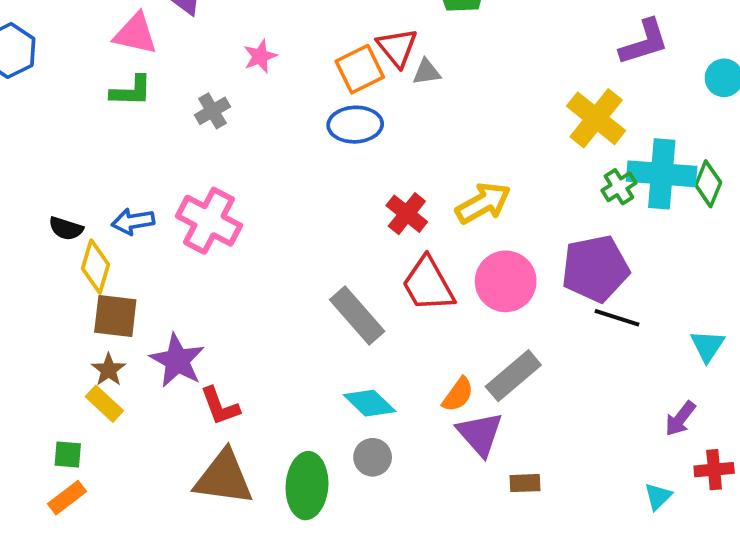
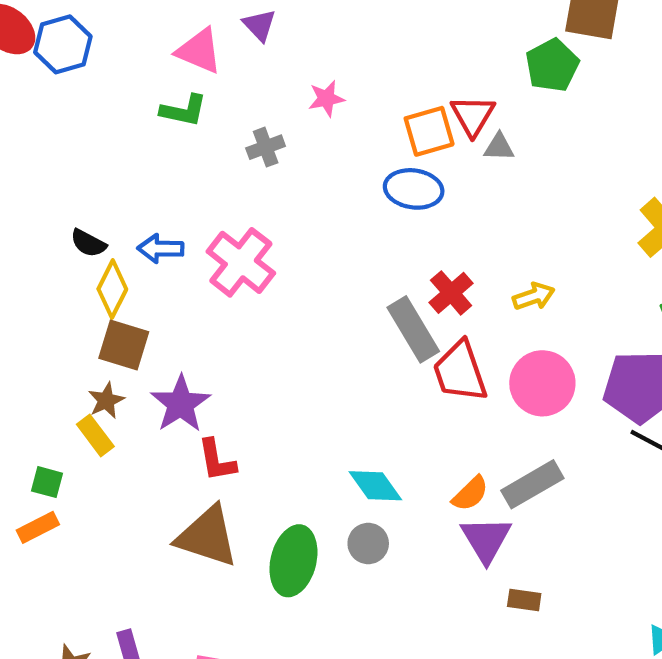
yellow arrow: (483, 203) -> (534, 296), size x0.7
gray rectangle: (357, 315) -> (413, 329), moved

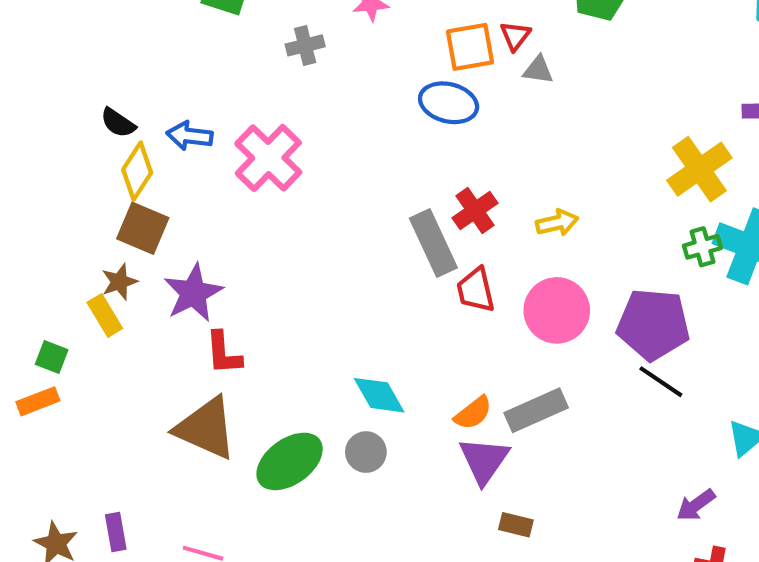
red triangle: (473, 116) -> (515, 36), size x0.7
red trapezoid: (460, 372) -> (476, 290), size x0.7
green ellipse: (293, 561) -> (290, 461), turned 34

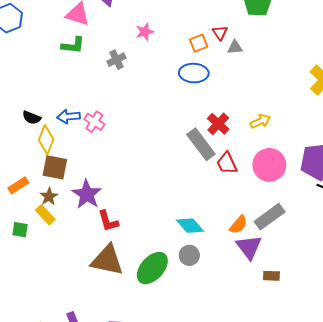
orange square: (470, 47) -> (199, 43), size x0.7
pink cross: (268, 158) -> (94, 122), moved, size x0.6
green square: (52, 357) -> (20, 230), moved
orange rectangle: (38, 401) -> (18, 185), moved

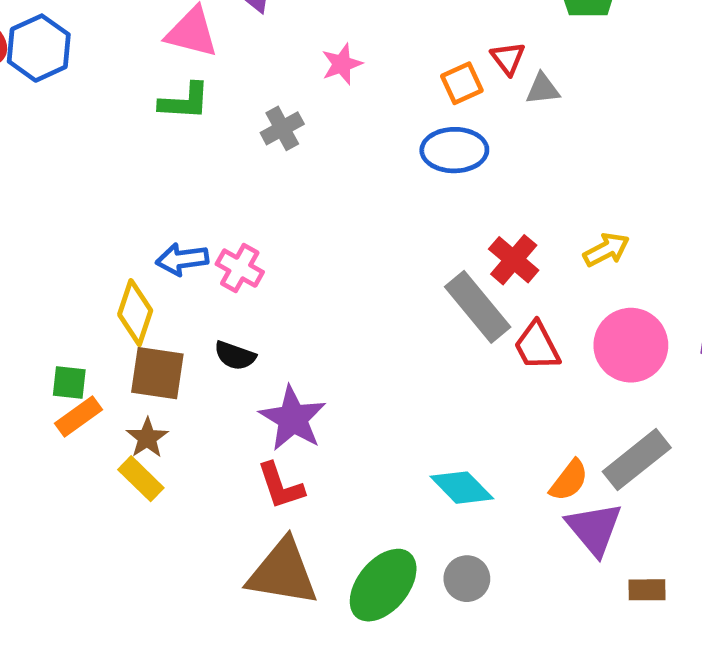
black semicircle: (32, 118) -> (235, 356), moved
purple star: (87, 194) -> (293, 418), moved
green square: (20, 230) -> (69, 382), moved
gray circle: (189, 255) -> (467, 579), moved

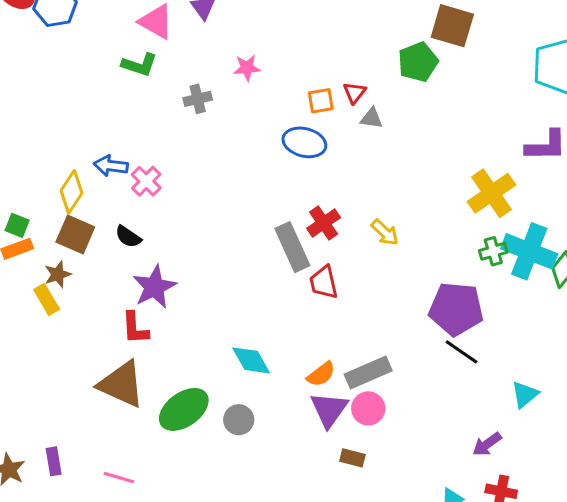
yellow arrow: (606, 250) -> (385, 233), turned 56
pink circle: (631, 345) -> (368, 408), moved, size x0.7

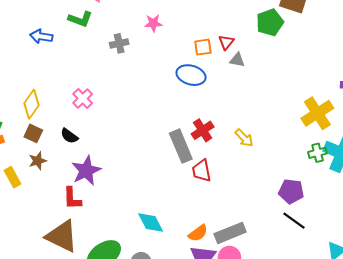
blue arrow: (111, 166) -> (41, 36), moved
brown square: (75, 234) -> (33, 133), size x0.7
brown star: (58, 274) -> (38, 161), moved
purple pentagon: (456, 309) -> (291, 191), size x0.7

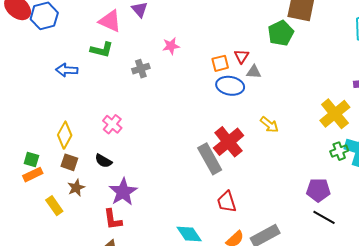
blue ellipse: (191, 75) -> (230, 86), moved
red cross: (203, 130) -> (228, 142), size x1.4
yellow arrow: (244, 138) -> (269, 125), moved
red trapezoid: (202, 171) -> (227, 202), moved

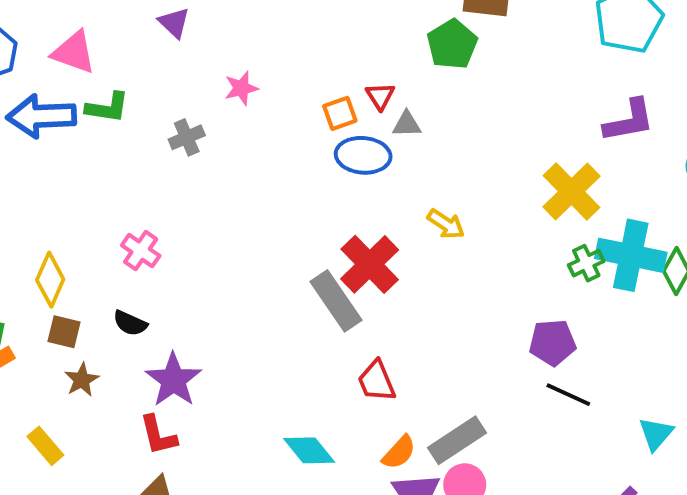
pink triangle: (110, 21) -> (74, 52), moved
blue arrow: (67, 70) -> (41, 116), moved, size x1.6
yellow rectangle: (54, 206) -> (45, 446), moved

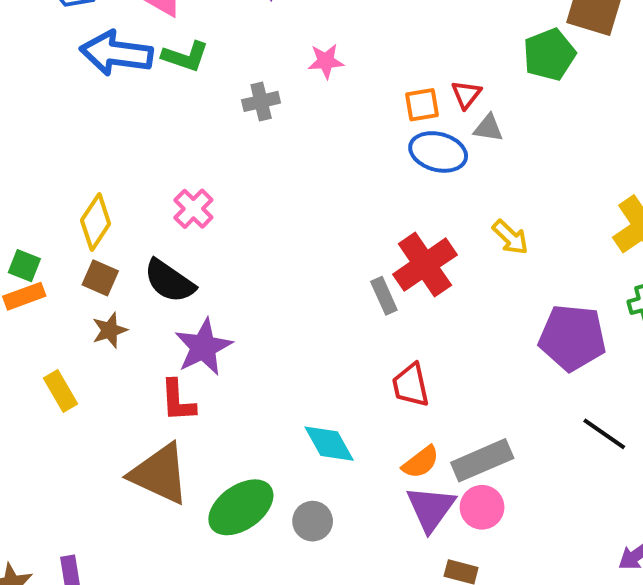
gray rectangle: (336, 301) -> (384, 296), size x0.6
black semicircle: (130, 323) -> (169, 281), size x1.5
purple pentagon: (552, 343) -> (572, 338), moved, size x1.4

